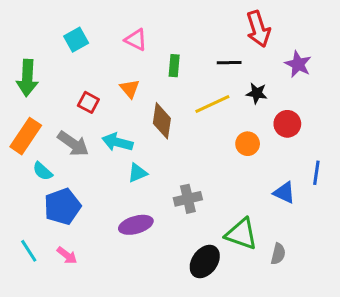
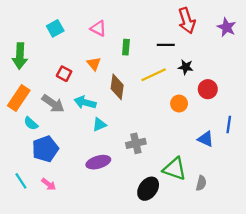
purple star: (298, 64) -> (227, 27), moved

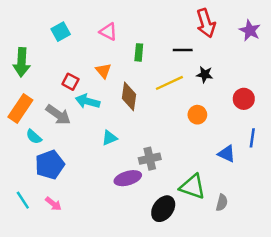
red circle: (208, 89) -> (244, 99), moved
cyan arrow: (85, 102) -> (88, 101), moved
purple ellipse: (98, 162) -> (128, 178), moved

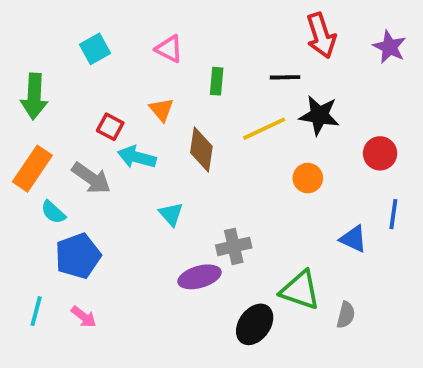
black star: (205, 74) -> (319, 115), size x1.5
cyan triangle: (109, 138) -> (171, 214), turned -49
cyan line: (23, 200) -> (36, 311), turned 48

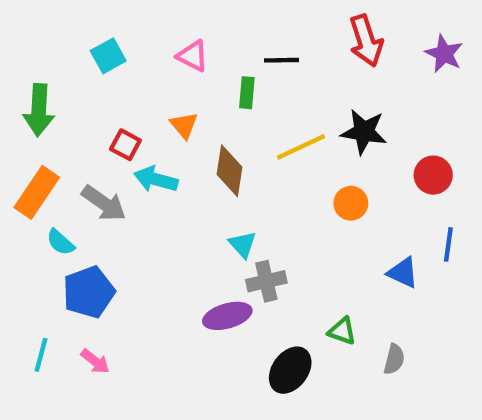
black line: (285, 77) -> (281, 60), moved
cyan triangle: (171, 214) -> (242, 244), moved
green triangle: (300, 290) -> (342, 331), size x0.6

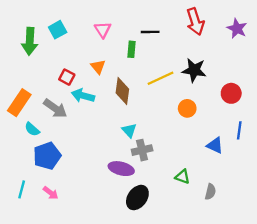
pink triangle: (193, 56) -> (103, 30), turned 30
green arrow: (39, 110) -> (30, 41), moved
purple ellipse: (227, 316) -> (121, 169), turned 30
black ellipse: (290, 370) -> (137, 198), moved

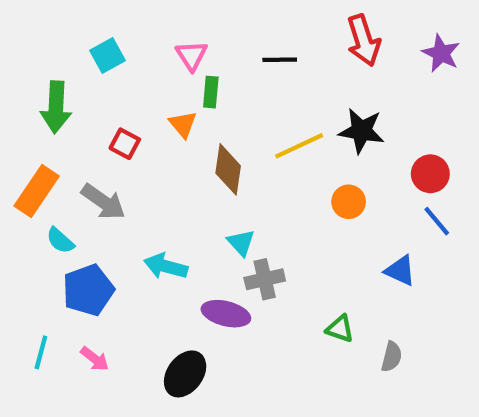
green arrow: (30, 41) -> (56, 107), moved
green rectangle: (132, 49) -> (211, 92), moved
cyan arrow: (83, 96) -> (166, 266), moved
blue line: (239, 130) -> (437, 221), moved, turned -48
black ellipse: (137, 198) -> (185, 374), moved

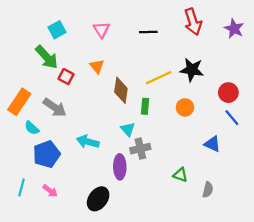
green rectangle: (211, 92) -> (145, 106), moved
green arrow: (56, 107) -> (47, 57), moved, turned -45
purple ellipse: (226, 314) -> (120, 167), turned 75

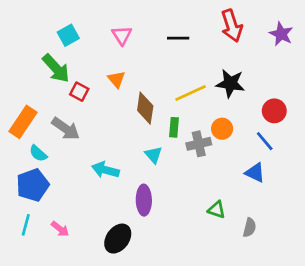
blue line: (232, 118) -> (265, 141), moved
gray cross: (140, 149) -> (199, 144), moved
blue pentagon: (47, 154) -> (33, 185), moved

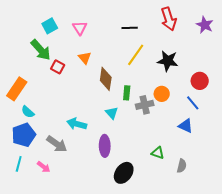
pink triangle: (122, 35) -> (80, 28), moved
yellow line: (191, 93) -> (136, 55), moved, turned -30
gray arrow: (66, 129) -> (57, 144), moved
black ellipse: (118, 239) -> (124, 173), moved

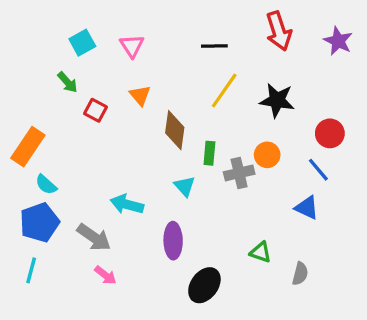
green arrow: (41, 50) -> (67, 82), size x0.6
pink arrow: (44, 167) -> (105, 275), moved

